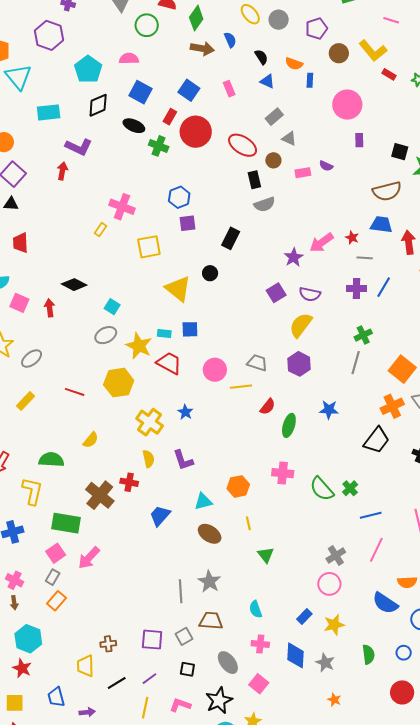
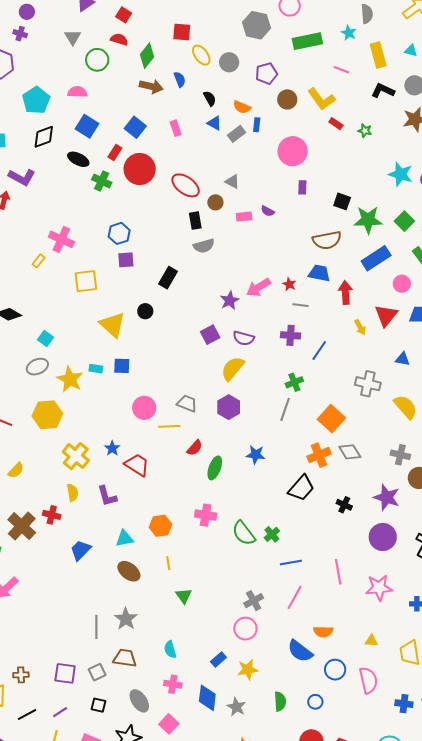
gray rectangle: (274, 117) -> (237, 134), moved
blue line: (384, 287) -> (319, 351), moved
red trapezoid: (169, 363) -> (137, 465), moved

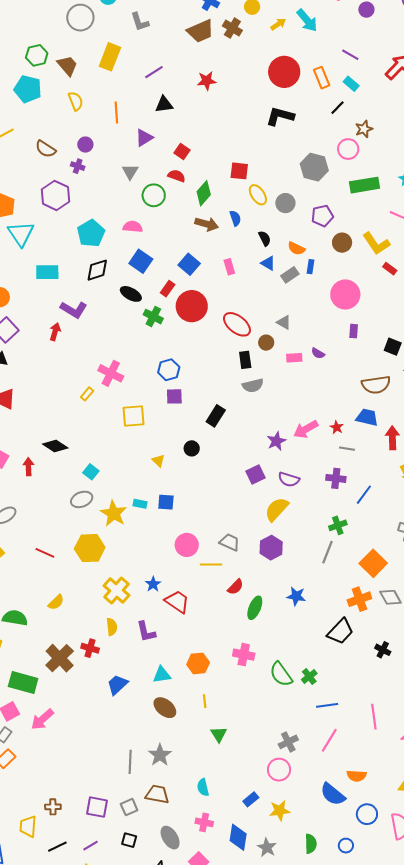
yellow triangle: (112, 325) -> (158, 461), size x0.5

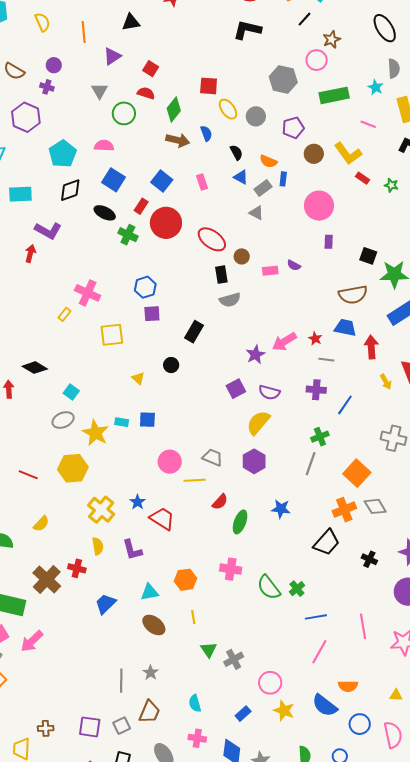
gray triangle: (284, 322) -> (256, 213), moved
gray cross: (288, 742) -> (234, 659), moved
gray star: (160, 755) -> (151, 673), size x0.7
brown trapezoid: (157, 794) -> (149, 712), turned 105
yellow star: (280, 811) -> (284, 711), moved, turned 30

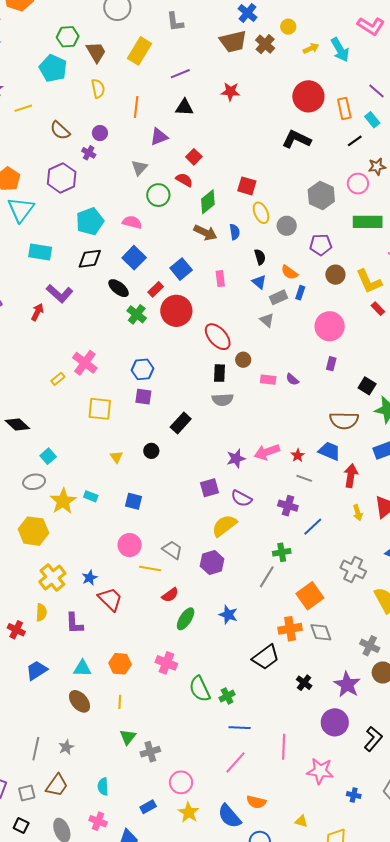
blue square: (147, 420) -> (134, 501), moved

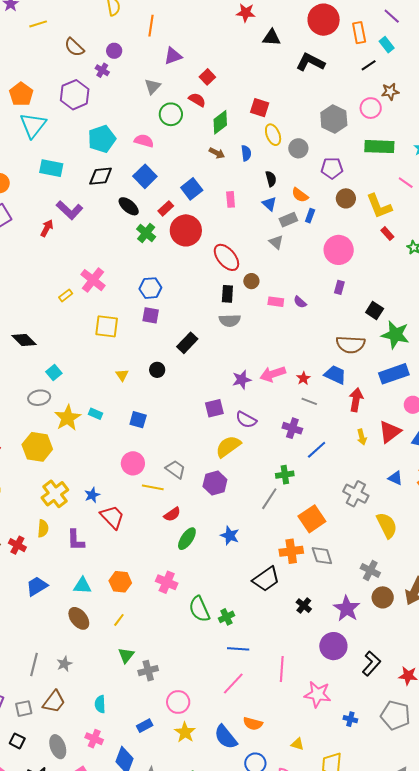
black triangle: (184, 107) -> (272, 38), moved
brown arrow: (205, 233) -> (217, 153), size x0.7
yellow line: (120, 702) -> (119, 620), turned 32

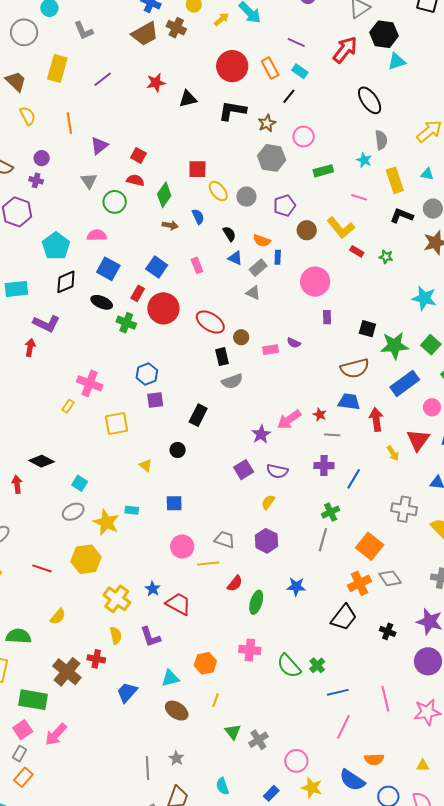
brown star: (390, 92) -> (267, 123), moved
green rectangle: (379, 147) -> (323, 171), size x0.7
yellow semicircle: (228, 446) -> (268, 502), size x0.6

